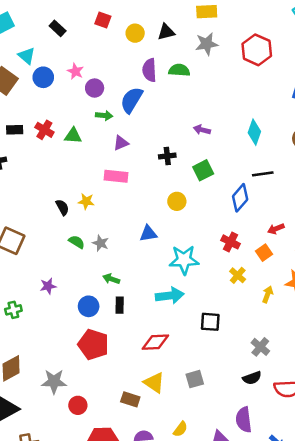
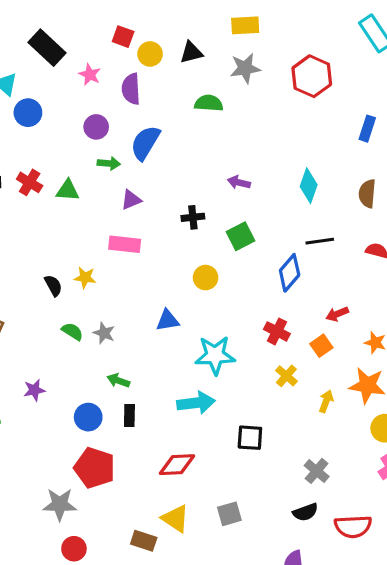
red square: (103, 20) -> (123, 37), moved
black rectangle: (58, 28) -> (47, 48), size x1.6
purple semicircle: (149, 70) -> (131, 89), moved
pink star: (75, 71) -> (90, 75), moved
gray star: (54, 381) -> (60, 504), moved

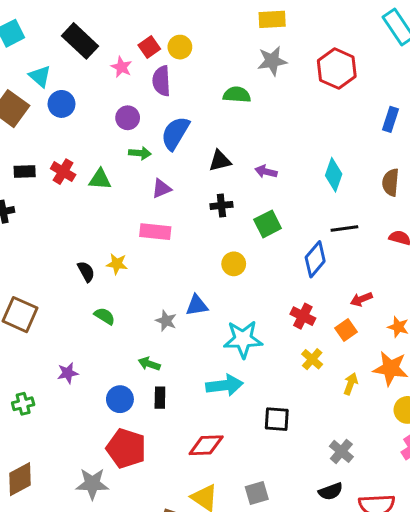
red square: (123, 37) -> (149, 47), moved, turned 35
black triangle: (191, 52) -> (220, 161), moved
gray star: (104, 333) -> (166, 321), moved

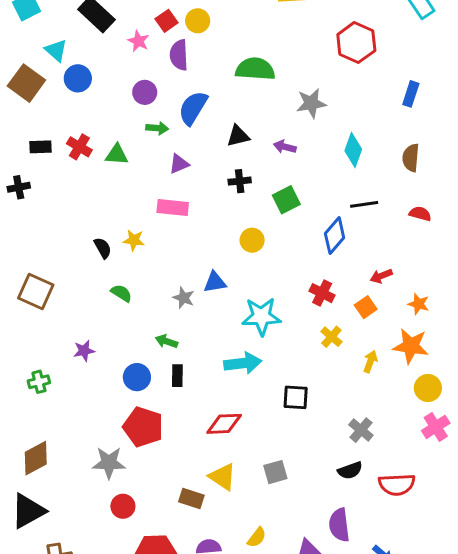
gray star: (272, 61) -> (311, 103), moved
green semicircle: (237, 95) -> (255, 69), size x1.4

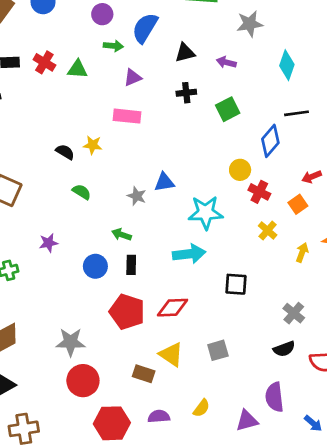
yellow circle: (252, 240) -> (240, 170), moved
black semicircle: (103, 248) -> (65, 152), turned -30
red pentagon: (143, 427) -> (127, 312), moved
red circle: (123, 506) -> (83, 381), size x1.5

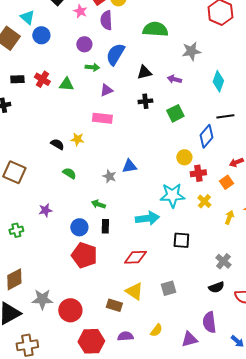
red cross: (259, 192) -> (198, 173), turned -35
cyan star: (206, 213) -> (172, 195), moved
red pentagon: (127, 312) -> (84, 255), moved
gray star: (71, 342) -> (42, 299), moved

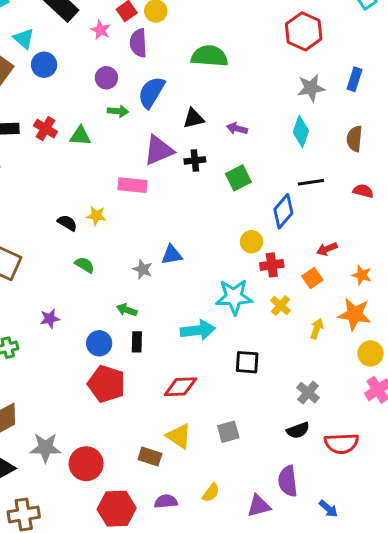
gray star: (191, 51) -> (311, 88), moved
purple triangle: (106, 90) -> (159, 150), moved, size x1.6

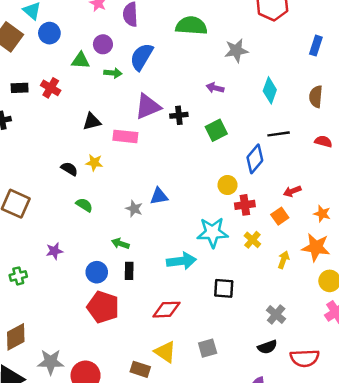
gray star: (311, 88) -> (236, 51), moved
black triangle: (193, 118) -> (92, 122), moved
green triangle: (80, 136) -> (81, 60), moved

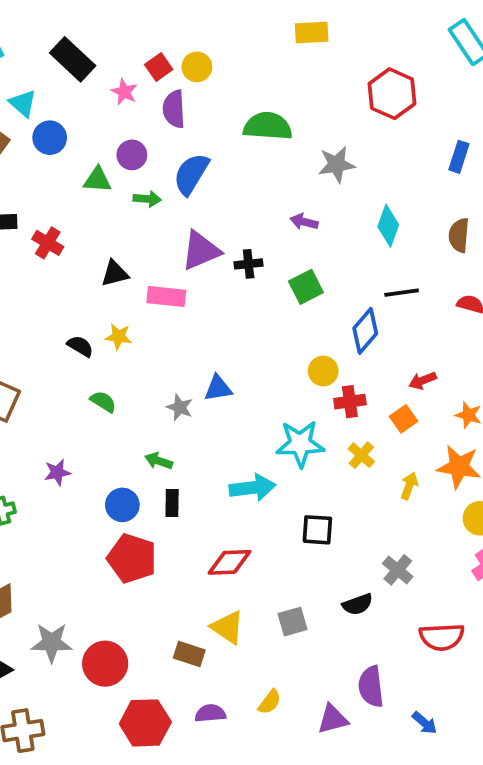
red cross: (51, 88) -> (48, 243), moved
black semicircle: (267, 347) -> (358, 604), moved

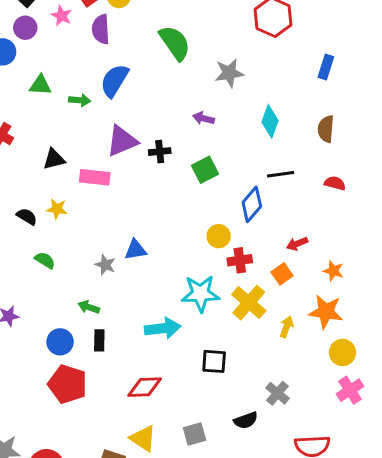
green semicircle: (268, 126) -> (175, 43), turned 51
purple circle: (132, 155) -> (25, 28), moved
yellow cross: (361, 455) -> (249, 303), size x1.6

